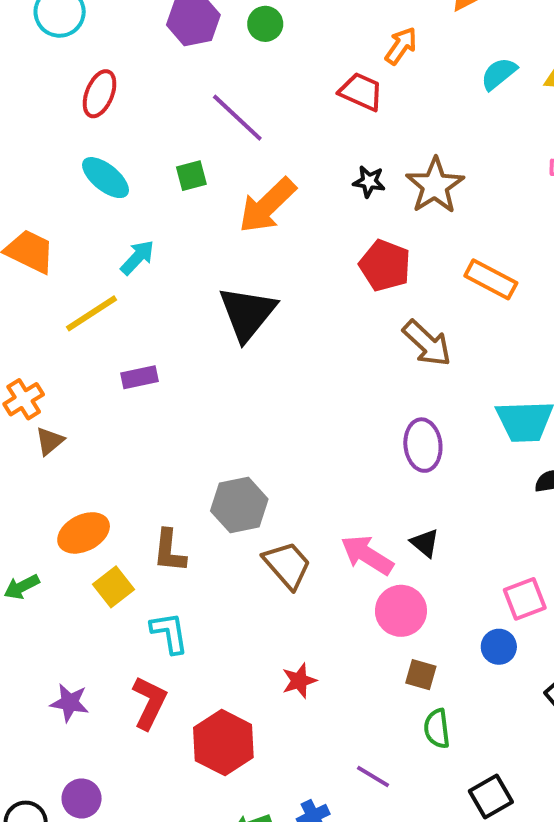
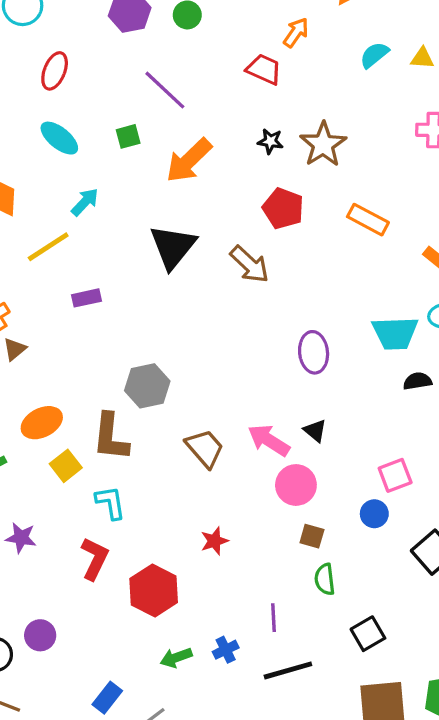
brown arrow: (427, 343) -> (250, 264), moved
gray hexagon: (239, 505) -> (147, 386), moved
brown L-shape: (169, 551) -> (111, 437), size x1.4
purple star: (70, 703) -> (21, 538), moved
purple line: (373, 777) -> (274, 618), turned 56

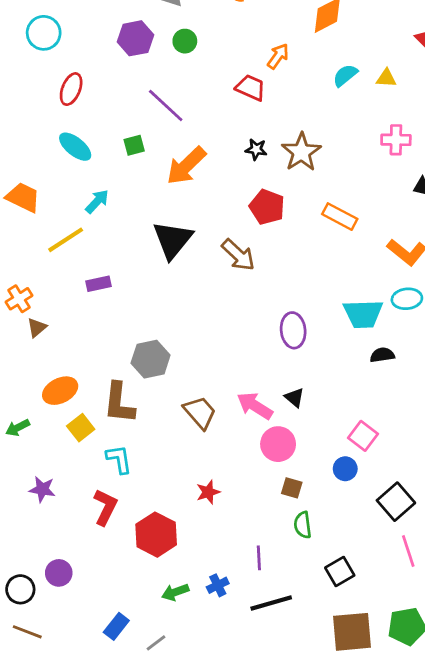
pink square: (395, 475) -> (363, 436), turned -32

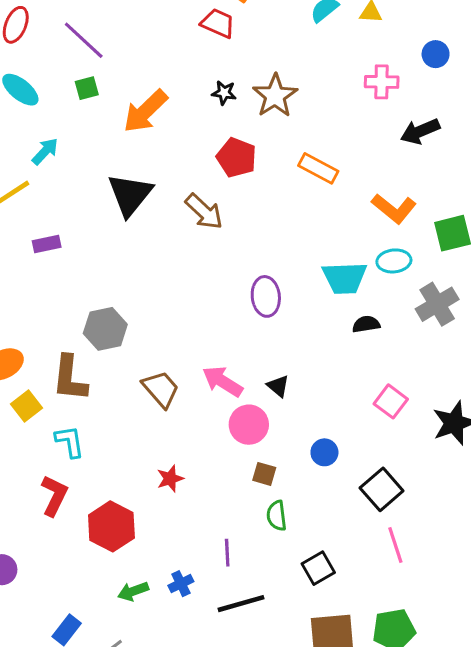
purple line: (166, 106) -> (84, 40), moved
black triangle: (294, 397) -> (278, 386), moved
pink square: (363, 436) -> (391, 401), moved

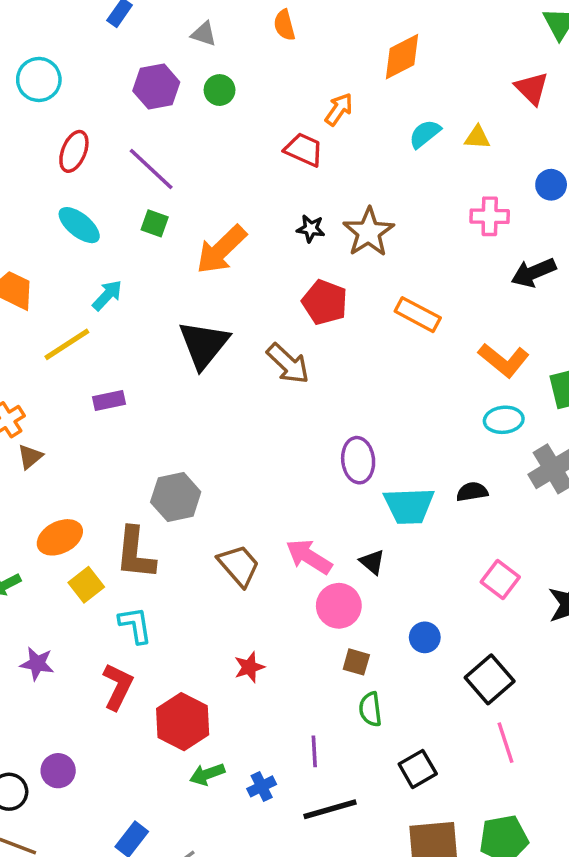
green square: (87, 88) -> (155, 223), turned 35
cyan trapezoid: (345, 278) -> (409, 506), moved
green arrow: (133, 591) -> (207, 774), moved

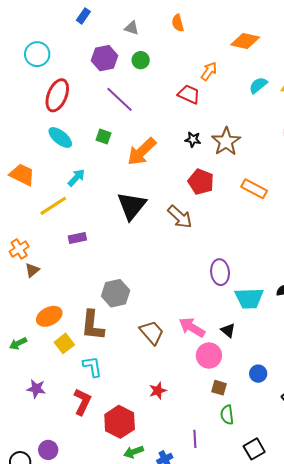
orange diamond: (402, 57) -> (245, 41), turned 40
red ellipse: (74, 151) -> (57, 95), size x1.4
purple line: (151, 169) -> (120, 99), moved

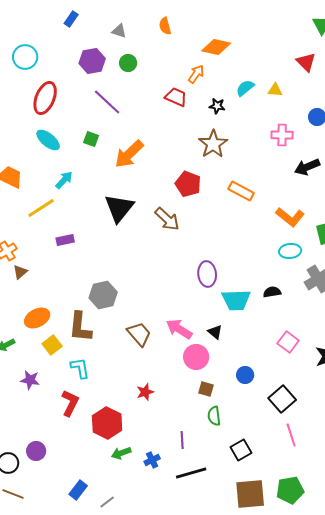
orange diamond: (245, 41) -> (216, 47), moved
black star: (193, 140) -> (217, 106), moved
purple star: (36, 389) -> (30, 380), moved

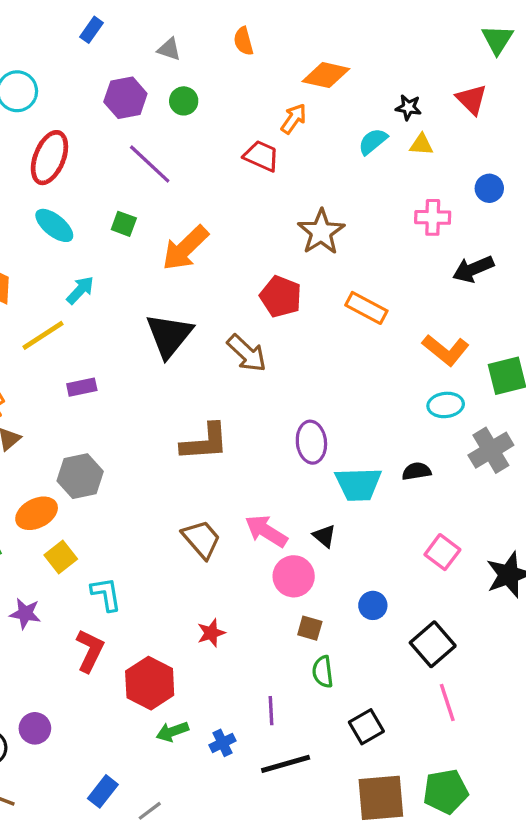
black star: (217, 106) -> (408, 107), moved
gray hexagon: (103, 295) -> (80, 476), moved
brown L-shape: (80, 327) -> (205, 442), moved, turned -100

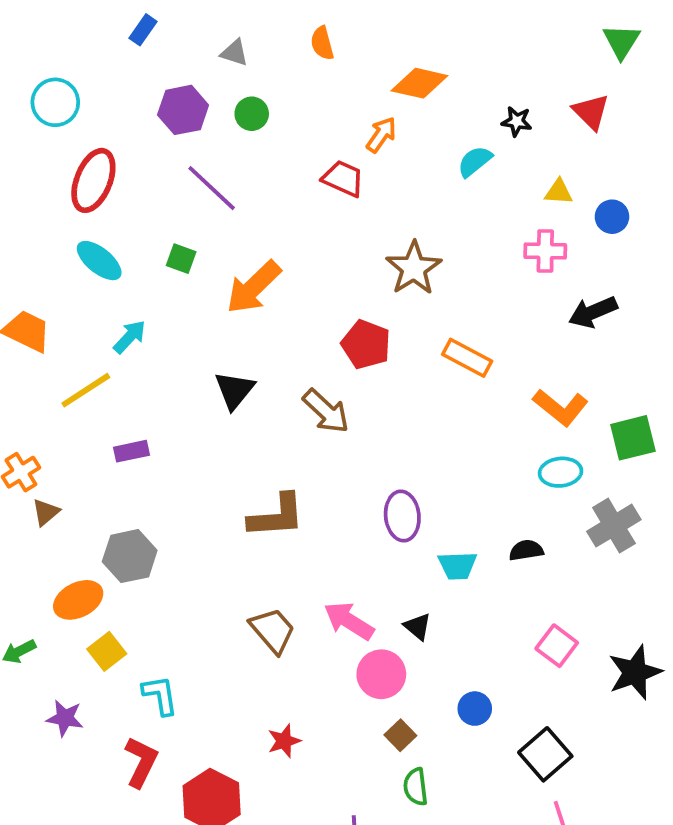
yellow triangle: (421, 145) -> (559, 192), moved
black triangle: (169, 335) -> (235, 390), size x0.7
cyan trapezoid: (358, 484) -> (458, 566), size x0.7
brown square: (310, 628) -> (400, 735), turned 30

